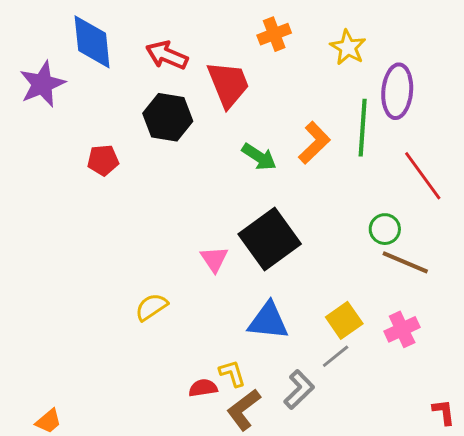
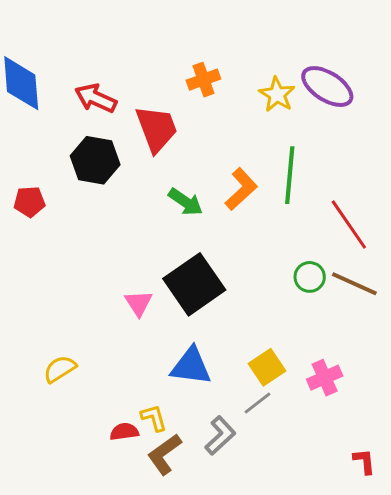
purple ellipse: (397, 91) -> (327, 87), moved, turned -64
brown line: (405, 262) -> (354, 284), moved
yellow semicircle: (151, 307) -> (60, 369), moved

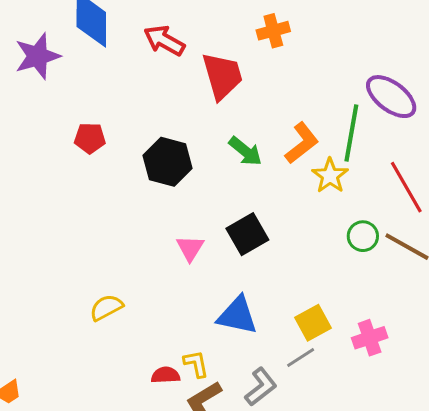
purple ellipse: (327, 87) -> (391, 97), moved
yellow star: (277, 94) -> (330, 176), moved
black hexagon: (95, 160) -> (168, 162), moved
black square: (194, 284) -> (247, 234), size x0.7

